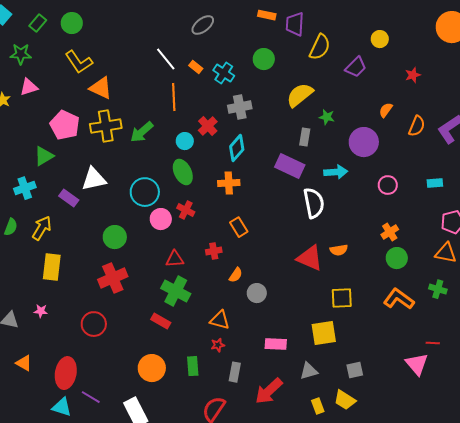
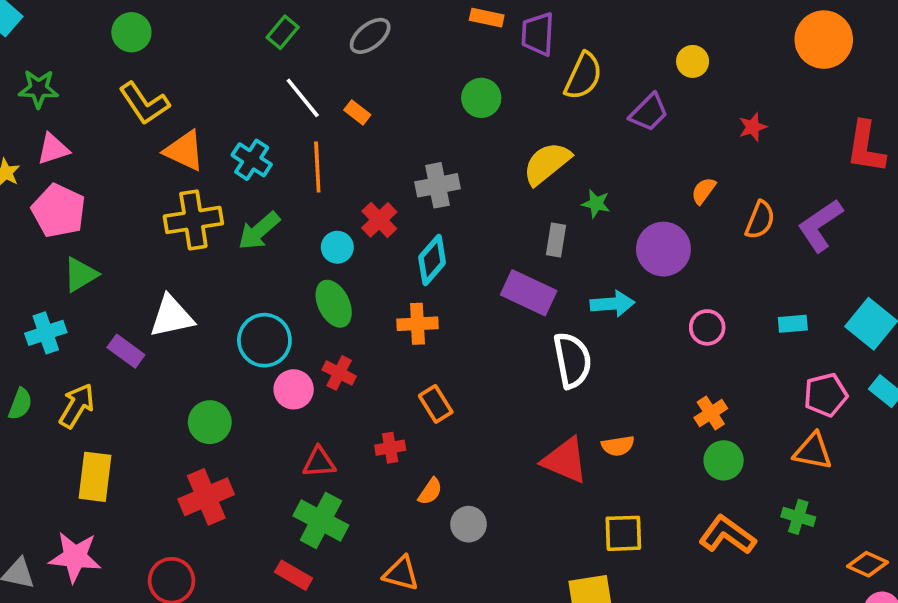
green rectangle: (38, 23) -> (283, 32), moved
cyan cross: (224, 73) -> (252, 160), moved
pink pentagon: (65, 125) -> (59, 211), moved
pink star: (41, 311) -> (75, 557), size x2.0

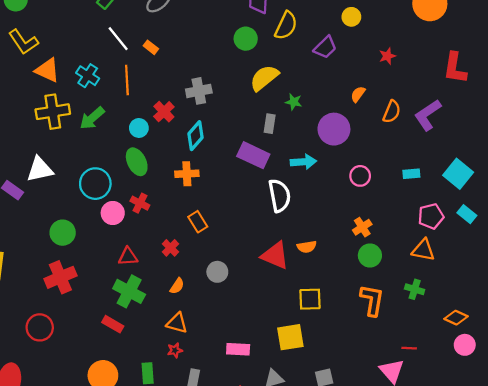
green circle: (481, 98) -> (246, 39), moved
red cross: (390, 448) -> (170, 248), turned -35
orange semicircle: (430, 491) -> (177, 286), moved
gray circle: (468, 524) -> (217, 272), moved
orange L-shape: (727, 535) -> (372, 300), turned 64

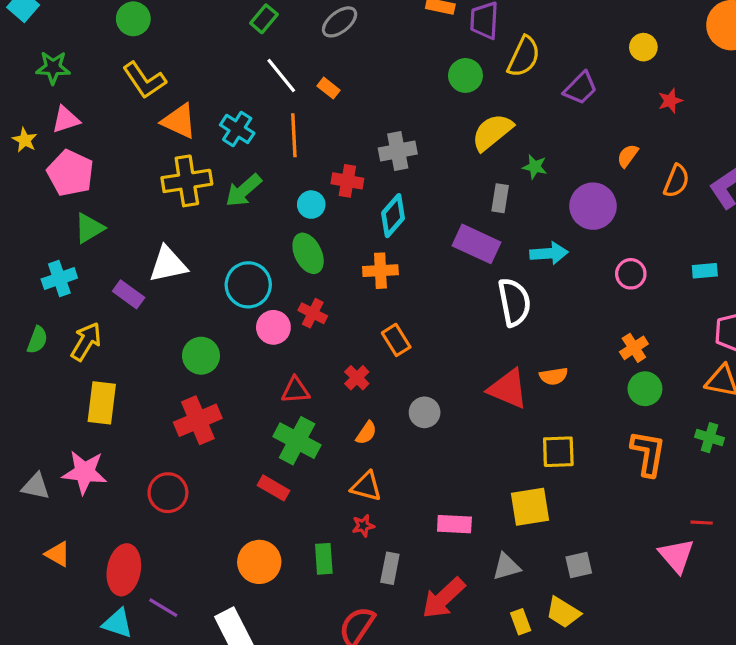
yellow circle: (351, 17) -> (643, 47), moved
red cross: (164, 112) -> (347, 181), turned -36

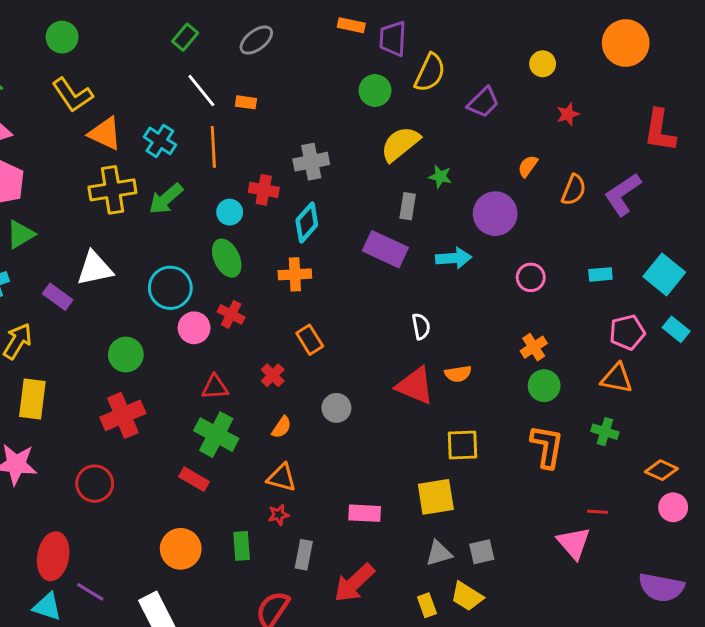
orange rectangle: (329, 88) -> (246, 102), turned -30
white semicircle: (514, 302) -> (421, 326), moved, size x0.6
gray triangle: (506, 567) -> (439, 553), moved

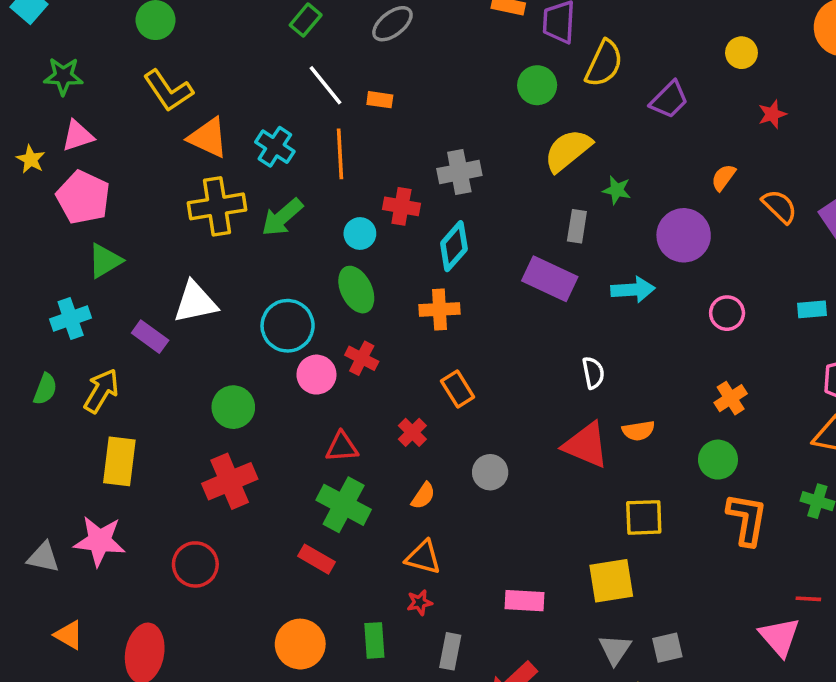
orange semicircle: (574, 190) -> (779, 206), turned -68
green circle: (544, 386) -> (718, 460), moved
gray triangle: (439, 553) -> (615, 649), turned -40

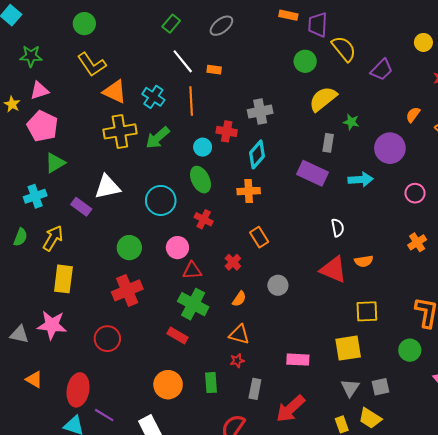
yellow semicircle: (604, 64) -> (344, 49), turned -64
pink circle: (316, 375) -> (177, 248), moved
green circle: (718, 460) -> (410, 350), moved

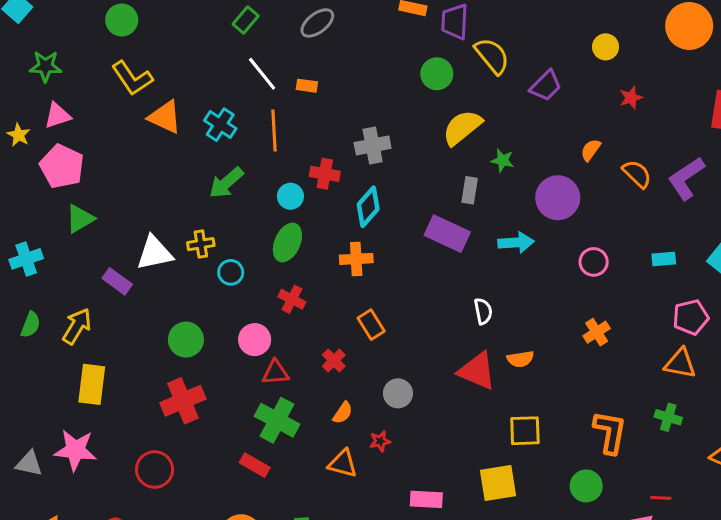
yellow cross: (120, 131) -> (201, 244), moved, size x0.6
green ellipse: (200, 180) -> (287, 243), turned 50
cyan cross: (35, 196) -> (26, 259), moved
cyan circle: (161, 200) -> (231, 272), size x0.6
red star: (237, 361) -> (380, 441), moved

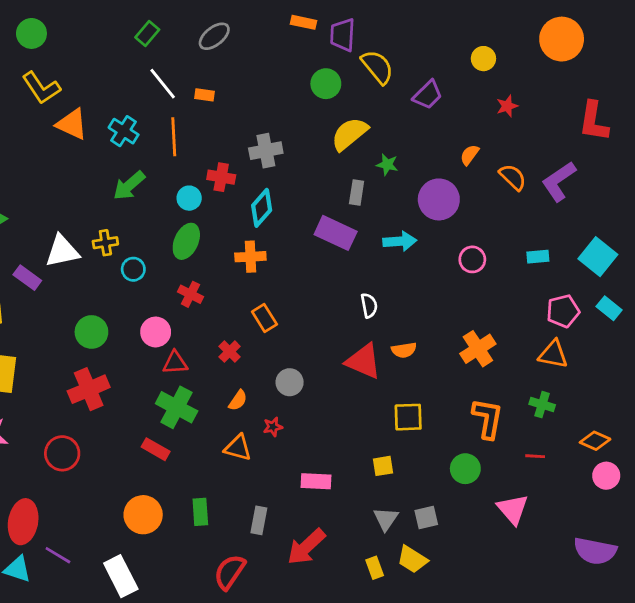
orange cross: (597, 332) -> (478, 349), moved, size x1.4
yellow square: (498, 483) -> (383, 466), size x0.6
red line: (661, 498) -> (535, 456), moved

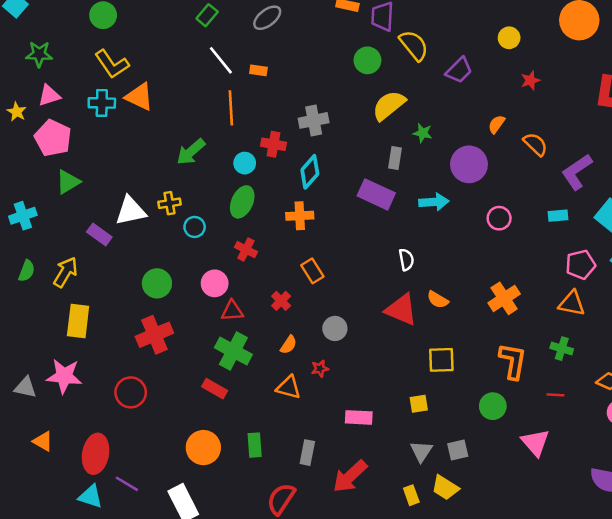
cyan cross: (124, 131) -> (102, 103), moved, turned -32
purple L-shape: (559, 181) -> (577, 172), moved
orange semicircle: (404, 350) -> (438, 300), turned 40

